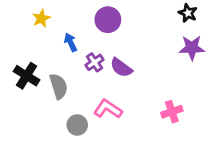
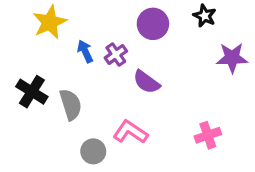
black star: (188, 13) -> (205, 16), moved
yellow star: (41, 18) -> (50, 22), size x1.5
purple circle: (108, 20) -> (153, 24), moved
purple cross: (95, 62) -> (116, 55), moved

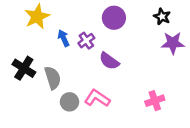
black star: (205, 16) -> (162, 17), moved
gray circle: (93, 151) -> (69, 102), moved

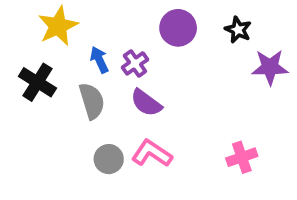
black star: (162, 17) -> (238, 30), moved
purple semicircle: (109, 61) -> (146, 103), moved
black cross: (24, 68) -> (37, 82), moved
gray semicircle: (53, 78) -> (92, 101), moved

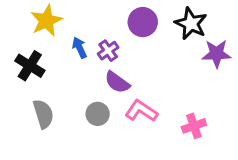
black star: (238, 30) -> (191, 24), size x1.5
gray semicircle: (92, 101) -> (43, 114), moved
pink L-shape: (152, 153) -> (141, 111), moved
gray circle: (109, 159) -> (98, 114), moved

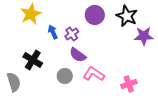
black cross: (30, 66) -> (33, 60), moved
gray semicircle: (43, 114) -> (14, 82), moved

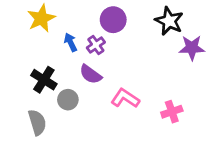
purple circle: (95, 15) -> (113, 20), moved
purple semicircle: (78, 55) -> (91, 74), moved
gray circle: (65, 76) -> (68, 100), moved
gray semicircle: (14, 82) -> (37, 122), moved

